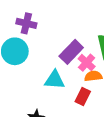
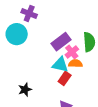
cyan triangle: (55, 80) -> (60, 65), moved

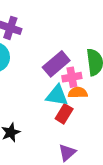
pink cross: (72, 52) -> (72, 77), turned 32

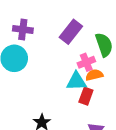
purple rectangle: (56, 64) -> (71, 32), moved

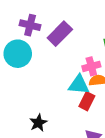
purple rectangle: (71, 32) -> (60, 34), moved

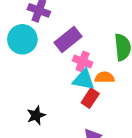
purple rectangle: (60, 34) -> (68, 39), moved
pink cross: (91, 66) -> (83, 62), moved, turned 30

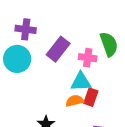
pink cross: (83, 62) -> (88, 58), moved
orange semicircle: (105, 77) -> (75, 101), moved

